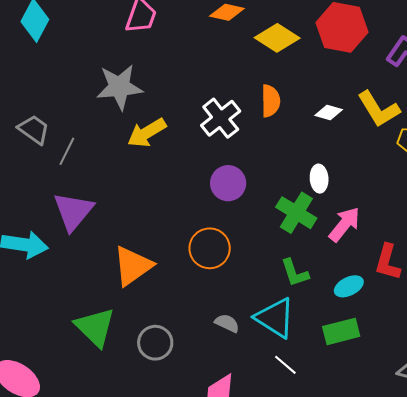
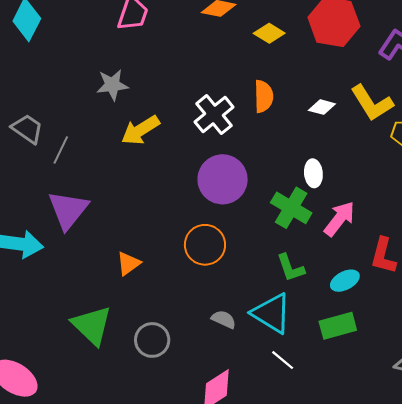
yellow diamond: (277, 38) -> (269, 33), size x0.7
gray star: (119, 87) -> (112, 85), size x0.7
purple circle: (228, 183) -> (223, 179), size x1.4
orange triangle: (133, 266) -> (128, 264), size x0.6

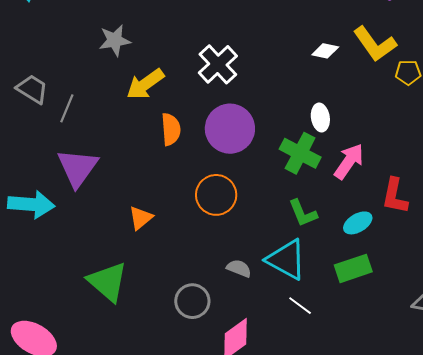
orange semicircle: (264, 96) -> (171, 129), moved
gray circle: (152, 340) -> (192, 301), moved

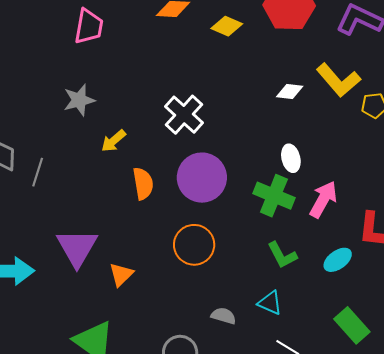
yellow arrow: (145, 84) -> (113, 141), size x0.7
purple triangle: (78, 168) -> (77, 248), moved
cyan triangle: (286, 260) -> (270, 303), size x0.6
green rectangle: (353, 268) -> (352, 325), moved, turned 72

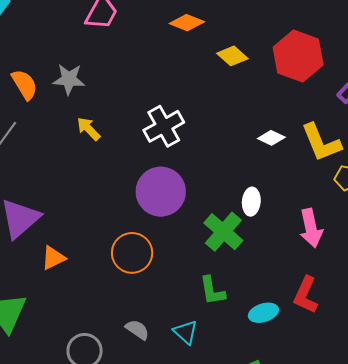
yellow arrow: (113, 141) -> (89, 129), turned 68
orange semicircle: (143, 184) -> (25, 85), moved, turned -40
pink arrow: (323, 199) -> (311, 228), moved, turned 120

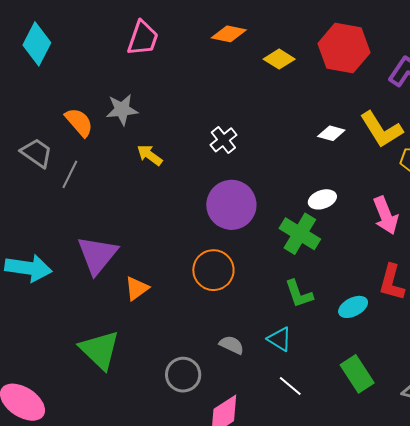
white cross: (164, 126) -> (223, 140), size x0.7
white ellipse: (251, 202) -> (322, 199), turned 76

